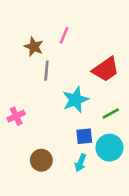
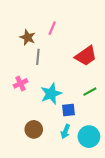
cyan star: (75, 100) -> (51, 94), moved
pink cross: (16, 116) -> (20, 83), moved
cyan circle: (109, 148) -> (89, 137), moved

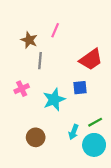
green line: (90, 92) -> (95, 122), moved
blue square: (68, 110) -> (80, 88), moved
cyan arrow: (65, 131) -> (73, 132), moved

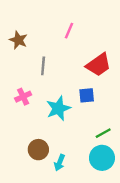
pink line: (55, 30) -> (69, 31), moved
brown star: (29, 40) -> (18, 40), moved
cyan arrow: (73, 132) -> (60, 163), moved

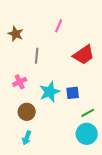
blue square: (87, 95) -> (73, 93), moved
brown circle: (38, 150) -> (27, 112), moved
cyan arrow: (60, 163) -> (27, 138), moved

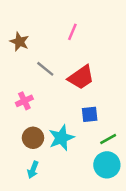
red trapezoid: (84, 55) -> (81, 77), moved
gray line: (37, 56) -> (45, 69), turned -56
cyan star: (50, 92) -> (61, 138), moved

